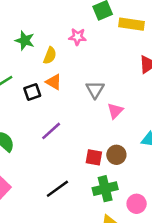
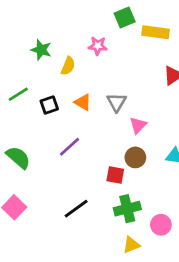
orange triangle: (54, 82) -> (83, 102), moved
brown circle: (116, 155) -> (135, 157), moved

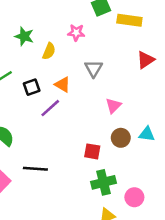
gray triangle: (117, 102) -> (94, 68), moved
purple line: (69, 147) -> (50, 108), moved
brown circle: (135, 157) -> (121, 138), moved
black line: (76, 209) -> (35, 169), moved, turned 40

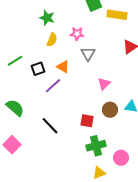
pink star: (76, 33) -> (77, 34), moved
green star: (24, 36) -> (47, 18), moved
black line: (35, 169) -> (50, 126), moved, turned 42

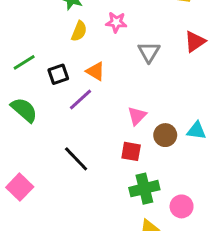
gray triangle: (88, 54) -> (149, 52), moved
pink triangle: (104, 84) -> (137, 116), moved
green semicircle: (15, 108) -> (24, 110), moved

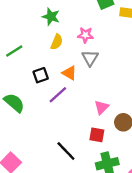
gray triangle: (149, 52) -> (90, 58), moved
green line: (24, 62) -> (14, 51), moved
black line: (76, 159) -> (66, 151), moved

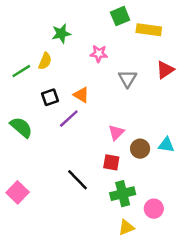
green star: (51, 17) -> (61, 34), turned -30
yellow semicircle: (57, 42) -> (45, 61), moved
gray triangle: (90, 58) -> (128, 79), moved

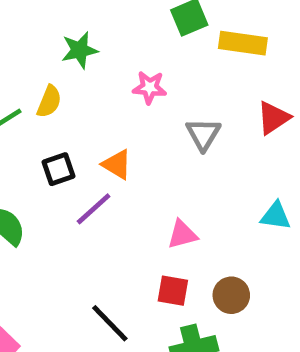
pink triangle: (116, 132) -> (182, 235), turned 30
cyan triangle: (166, 145) -> (276, 216), moved
brown circle: (140, 149) -> (231, 295), moved

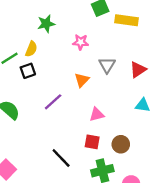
red triangle: (273, 118) -> (138, 70), moved
orange triangle: (117, 164) -> (82, 80), moved, turned 42
black square: (59, 169) -> (28, 71), moved

